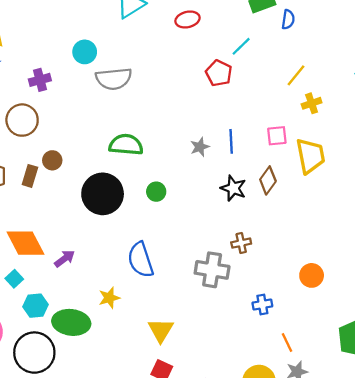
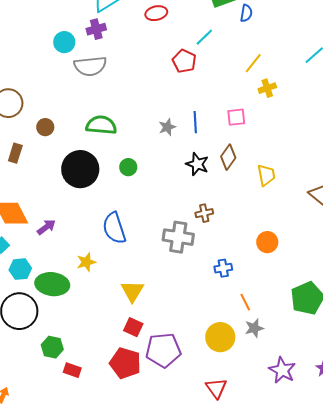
purple cross: (40, 80) -> (96, 29), moved
yellow trapezoid: (310, 156) -> (266, 175), moved, size x0.7
brown circle: (52, 160) -> (45, 127), moved

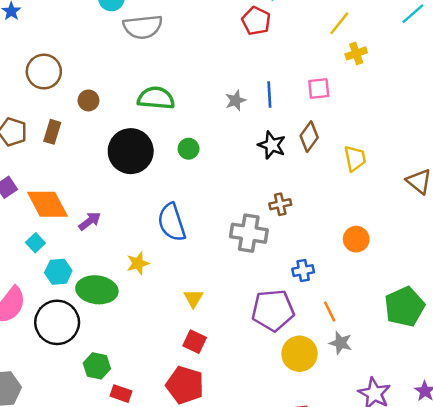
yellow triangle: (132, 291) -> (193, 298), size x0.7
gray star: (254, 328) -> (341, 343), turned 30
purple pentagon: (163, 350) -> (273, 310), moved

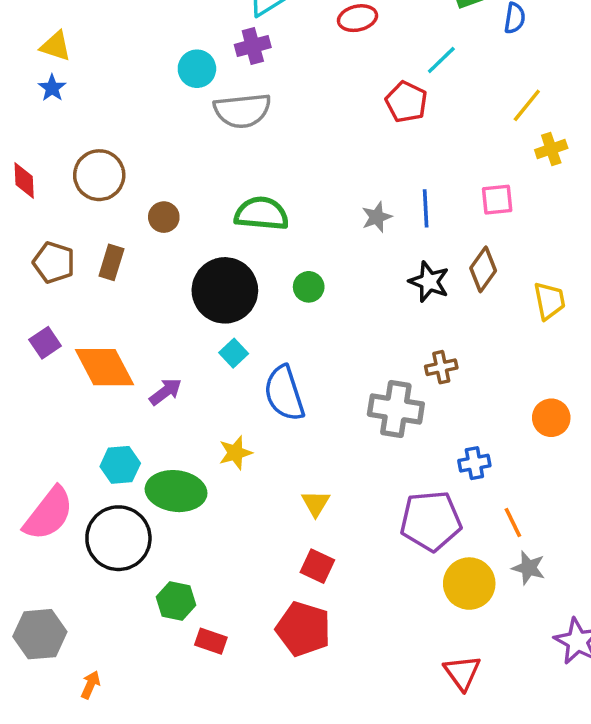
cyan square: (35, 243) -> (234, 353), moved

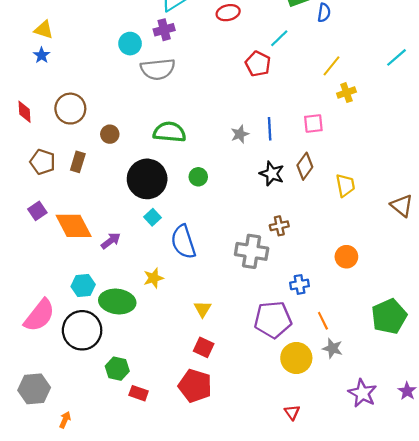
red triangle: (462, 673) -> (292, 412), size x0.7

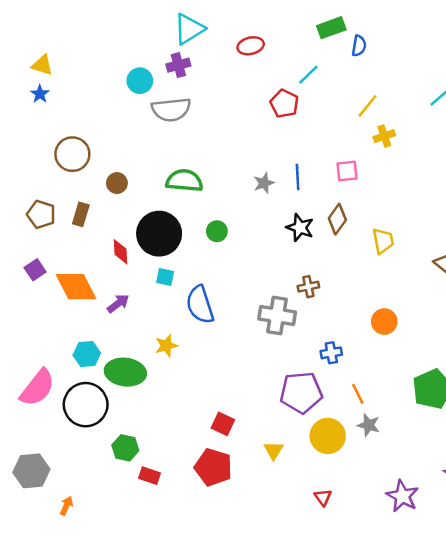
red diamond: (25, 112) -> (121, 252), moved
cyan square: (152, 217) -> (165, 277), turned -35
yellow triangle: (203, 309) -> (273, 450), moved
purple star: (362, 393) -> (402, 496), moved

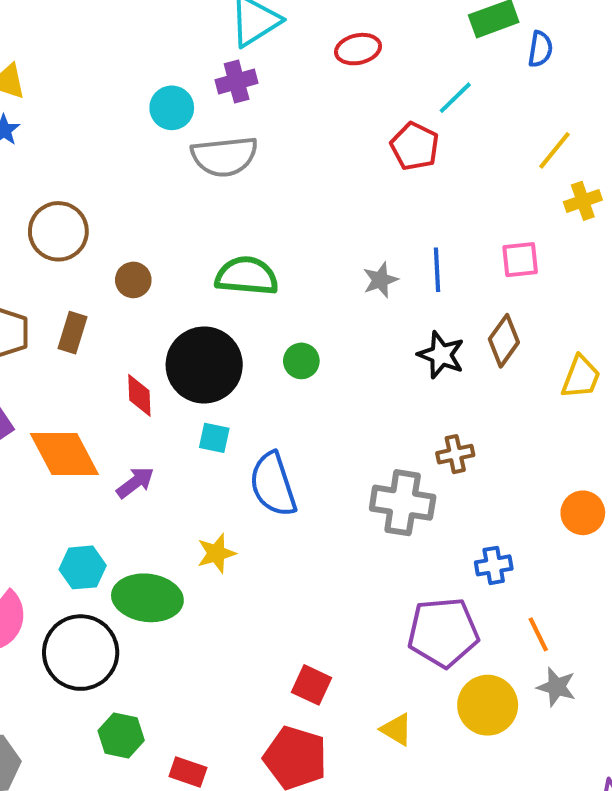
yellow trapezoid: (383, 241) -> (581, 377), turned 32
green hexagon: (125, 448) -> (121, 736), moved
yellow triangle: (273, 450) -> (397, 729), turned -30

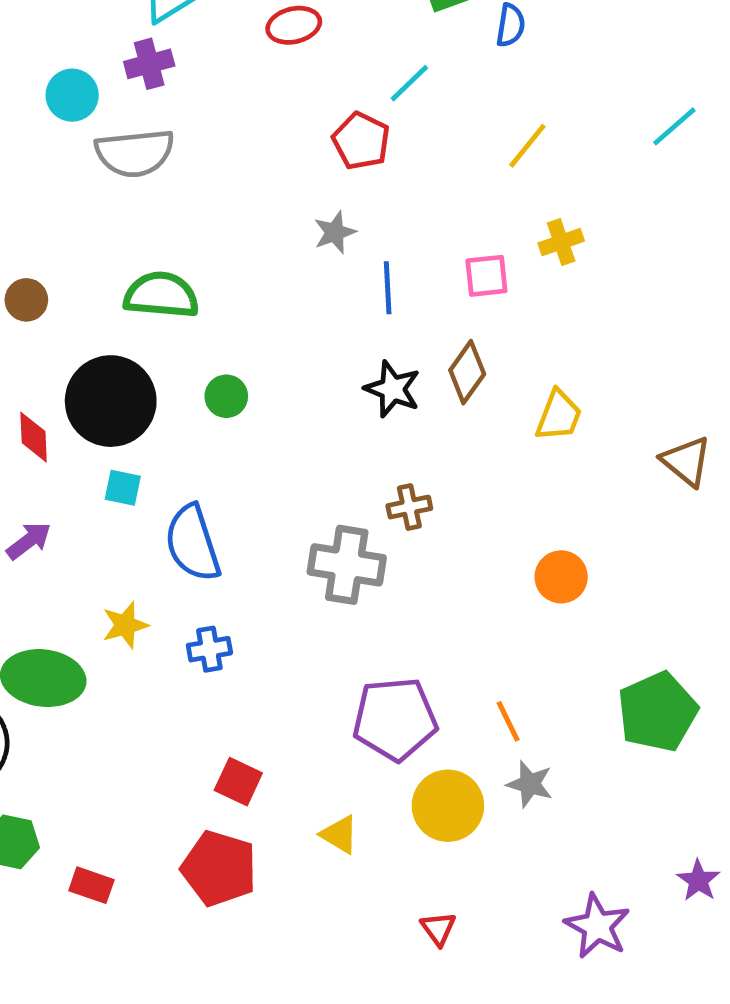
yellow cross: (583, 201) -> (561, 242), moved
gray star: (380, 280) -> (335, 232), moved
blue cross: (494, 565) -> (209, 649), moved

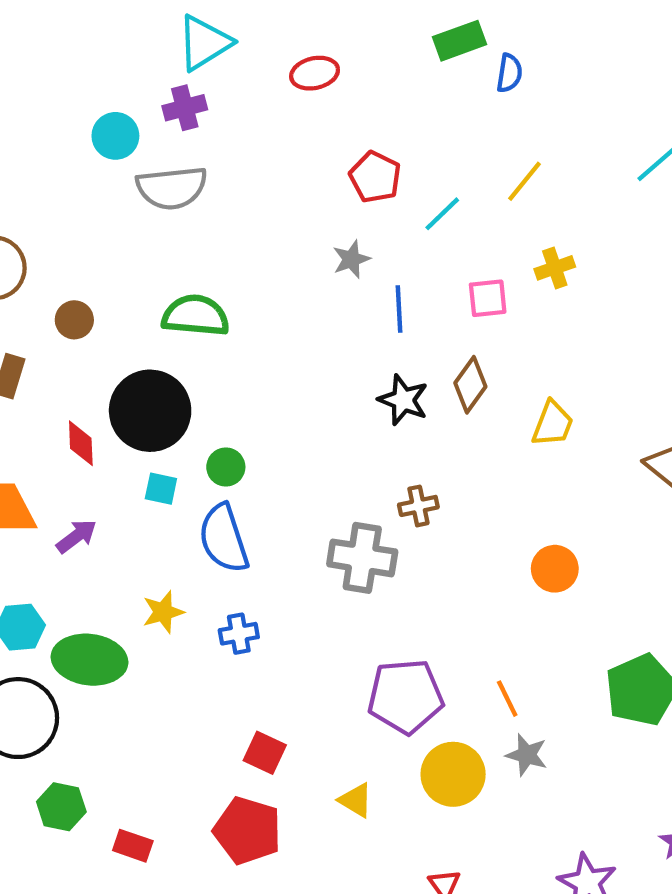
cyan line: (409, 83) -> (442, 214), moved
green circle: (226, 396) -> (226, 467), moved

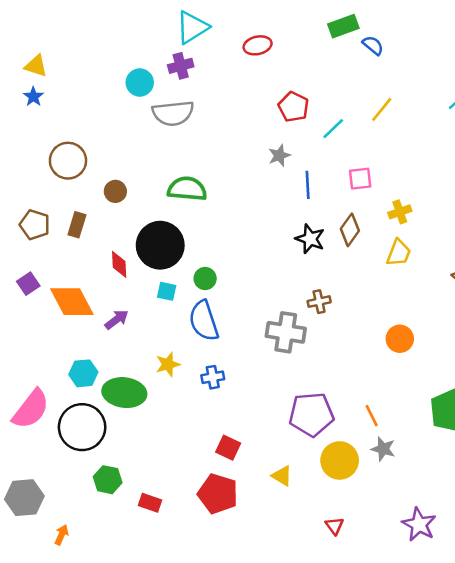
blue semicircle: (509, 73) -> (373, 45), turned -60
yellow cross: (555, 268) -> (400, 212), moved

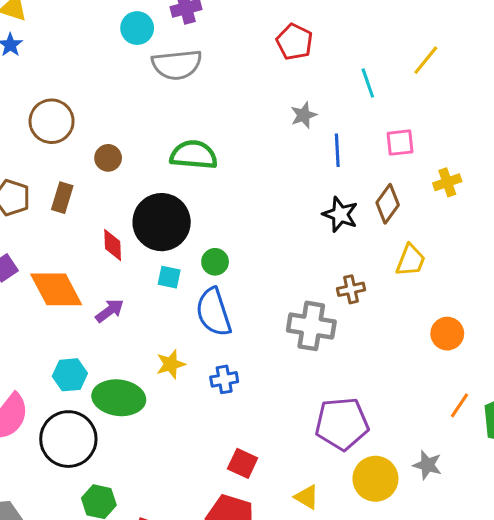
red pentagon: (293, 107) -> (294, 42), moved
cyan line: (333, 129) -> (368, 83), turned -65
yellow trapezoid: (399, 253) -> (411, 260), moved
orange line: (372, 416) -> (459, 405), moved, turned 60

